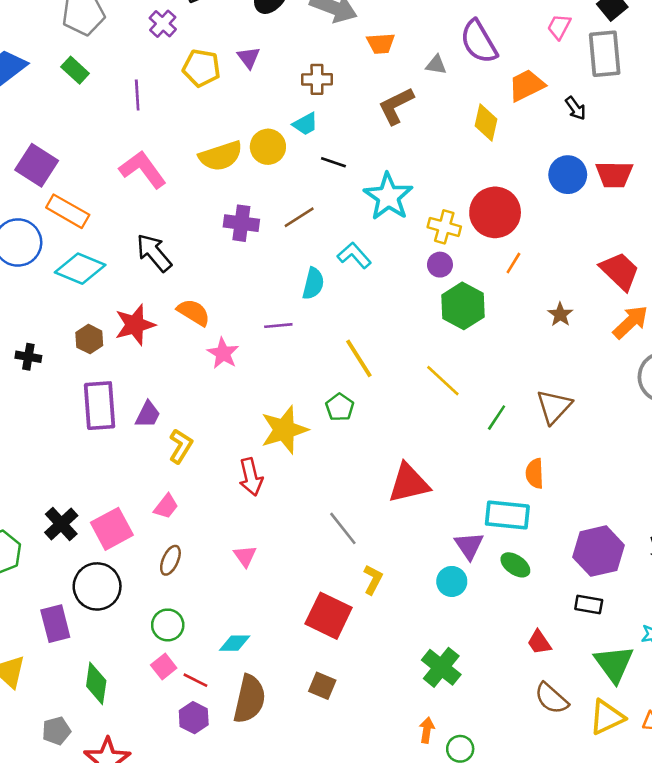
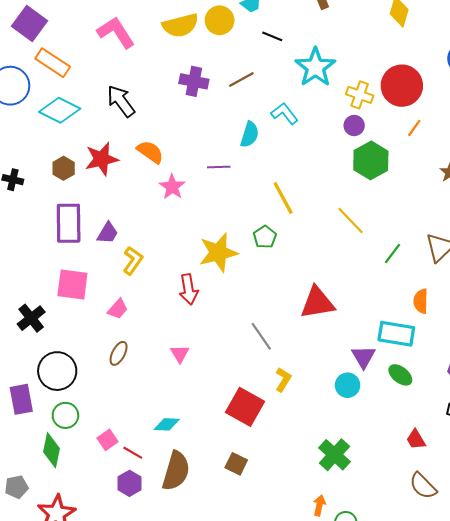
pink square: (112, 529) -> (72, 285), moved, turned 32
green circle: (168, 625) -> (65, 415), moved

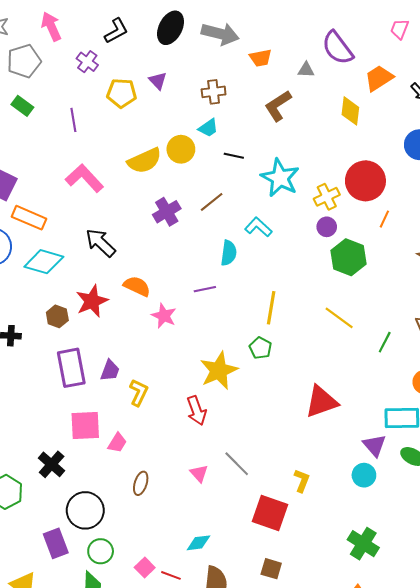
purple cross: (194, 81) -> (167, 212), turned -32
yellow cross: (360, 95) -> (327, 197), turned -35
yellow line: (283, 198) -> (271, 308), turned 48
pink trapezoid: (118, 309) -> (117, 443), moved
gray line: (261, 336) -> (237, 464), moved

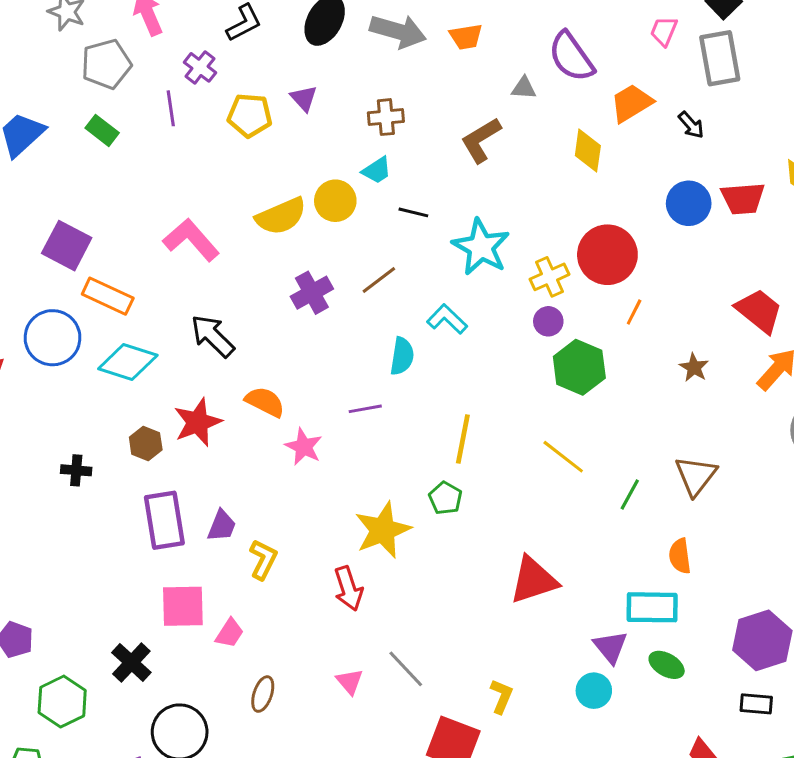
orange trapezoid: (261, 58) -> (466, 37), moved
purple line: (73, 120) -> (171, 108), moved

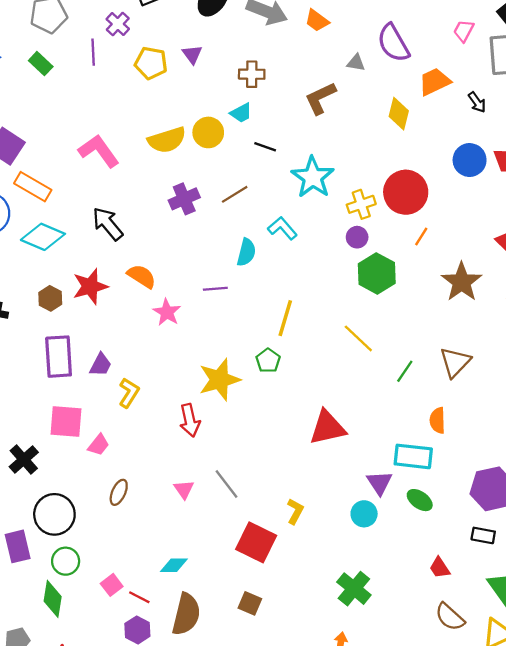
orange trapezoid: (466, 37) -> (317, 21), turned 40
brown star: (694, 368) -> (462, 282), size x1.8

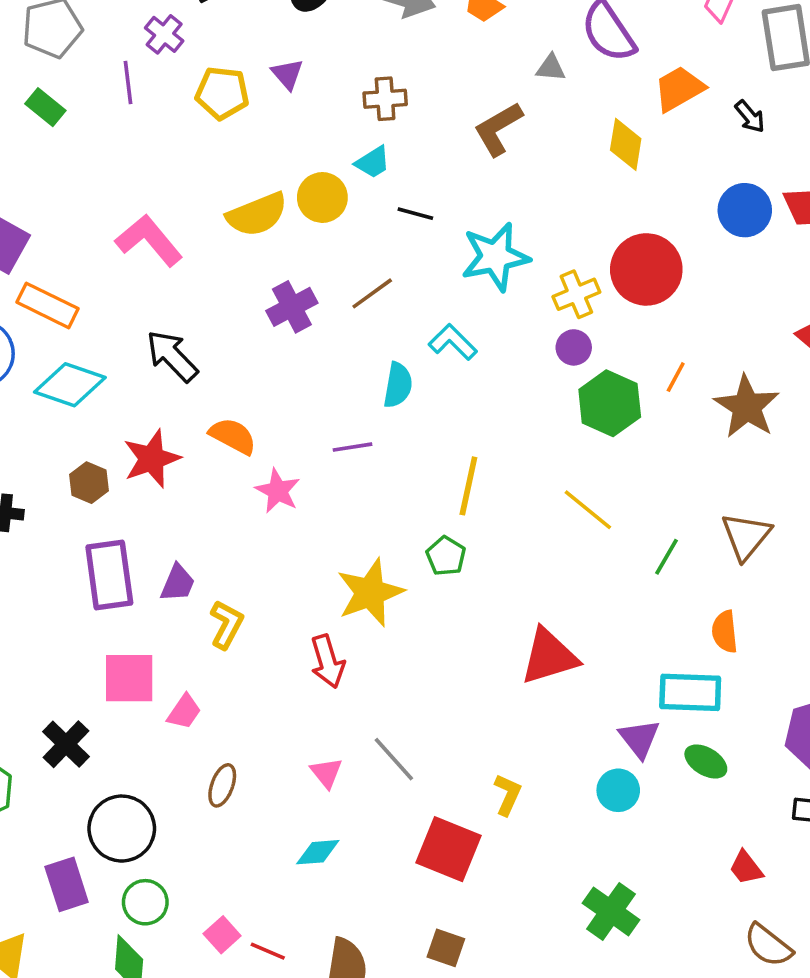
cyan star: (313, 177) -> (495, 257), turned 30
orange line: (421, 237) -> (676, 377), moved
cyan diamond: (174, 565) -> (318, 852), moved

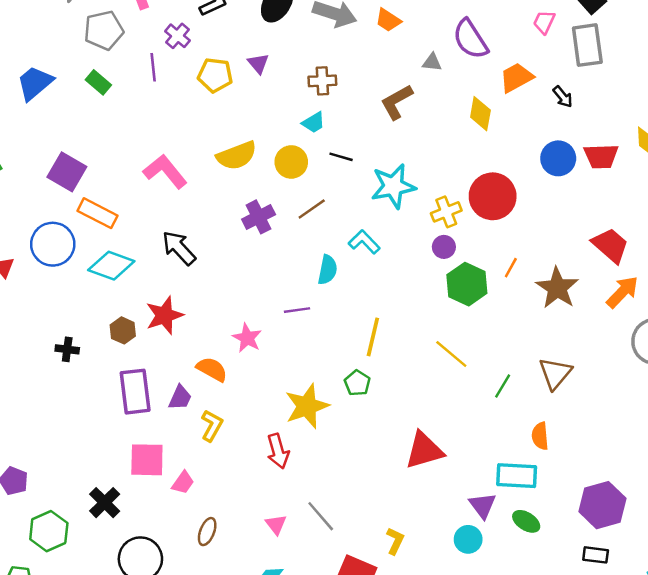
yellow circle: (322, 197) -> (291, 162), moved
orange semicircle: (233, 436) -> (212, 369), moved

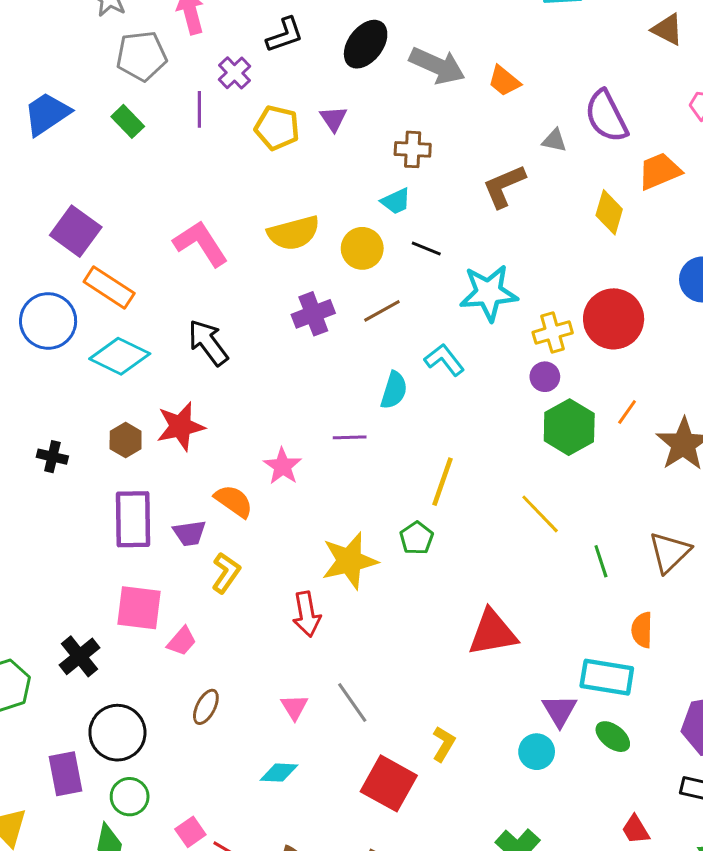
green line: (503, 386) -> (601, 561), turned -55
purple trapezoid: (180, 398) -> (189, 533), turned 52

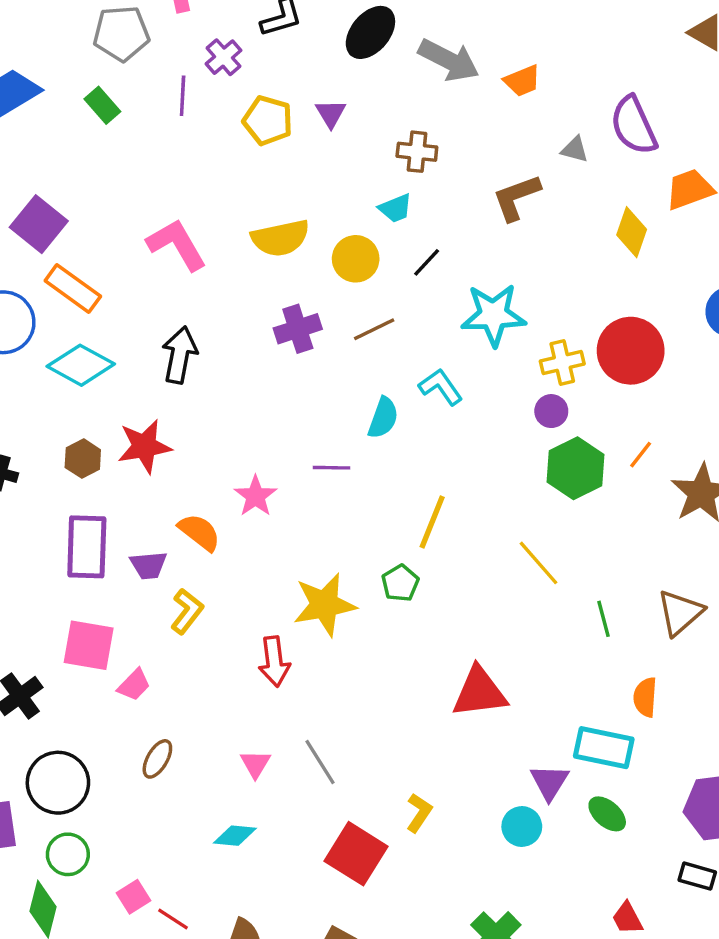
orange trapezoid: (504, 81) -> (522, 81), turned -64
black line: (426, 248) -> (427, 262), turned -72
black arrow: (208, 343) -> (180, 355), turned 45

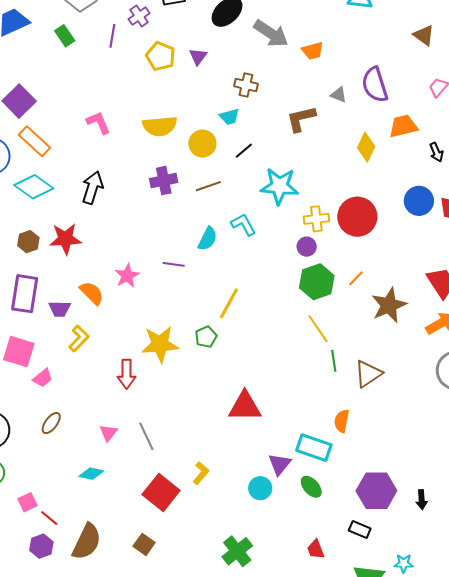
pink L-shape: (177, 245) -> (98, 123), size x0.7
yellow line: (539, 563) -> (318, 329), moved
green line: (603, 619) -> (334, 361), moved

